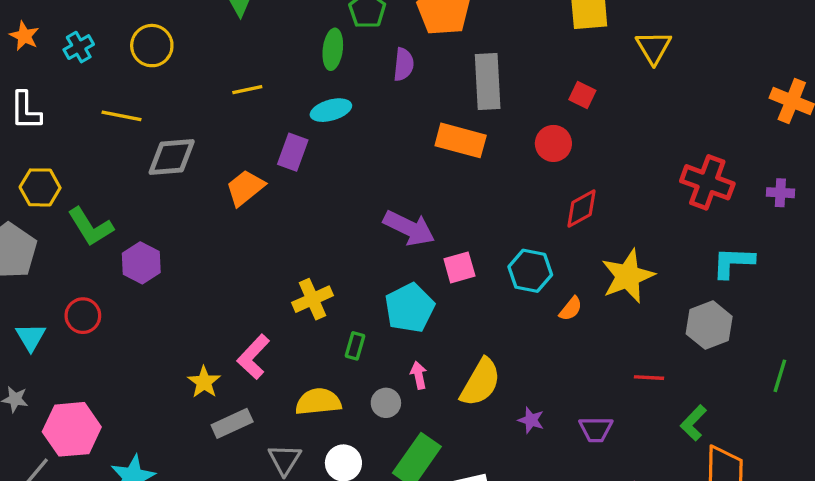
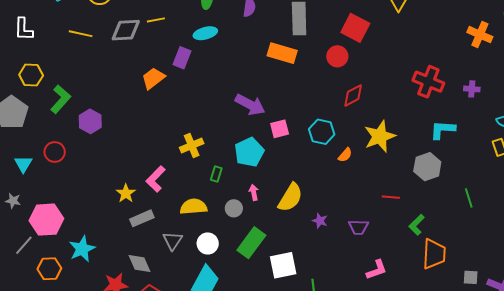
red square: (582, 95) -> (355, 28), size x1.8
gray diamond: (172, 157) -> (126, 30), moved
green L-shape: (90, 227) -> (60, 99), turned -108
green line: (780, 376) -> (469, 198), turned -36

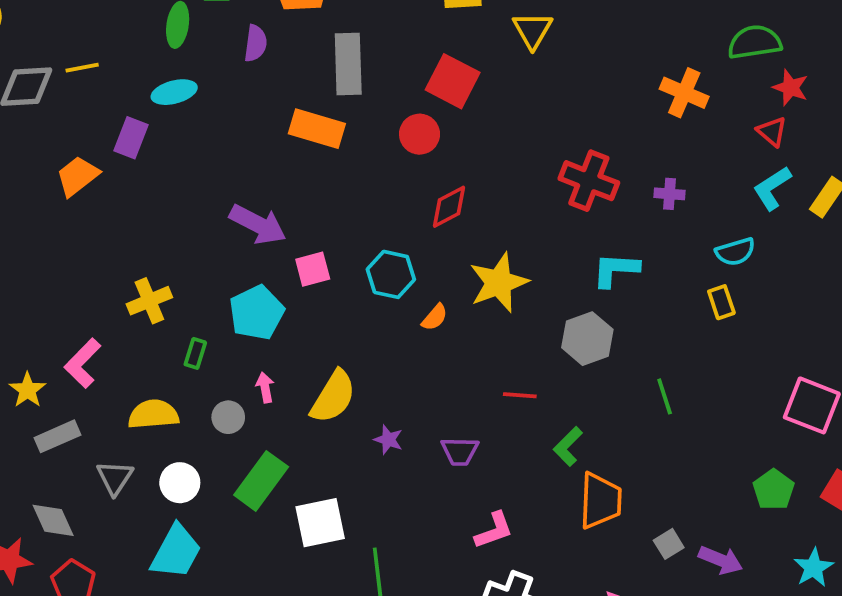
gray square: (471, 277) -> (669, 544), turned -35

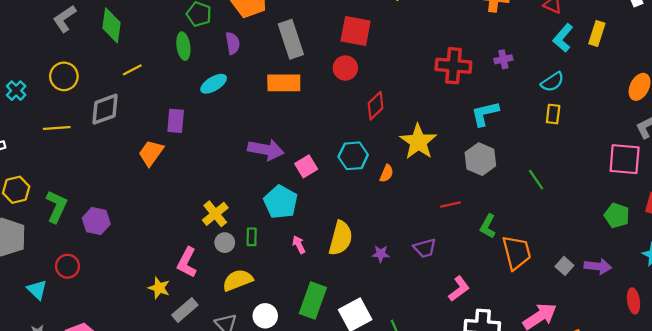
yellow line: (82, 68) -> (132, 70), moved
cyan ellipse: (174, 92) -> (214, 84), moved
yellow rectangle: (721, 302) -> (553, 114), turned 42
gray circle: (228, 417) -> (225, 243), moved

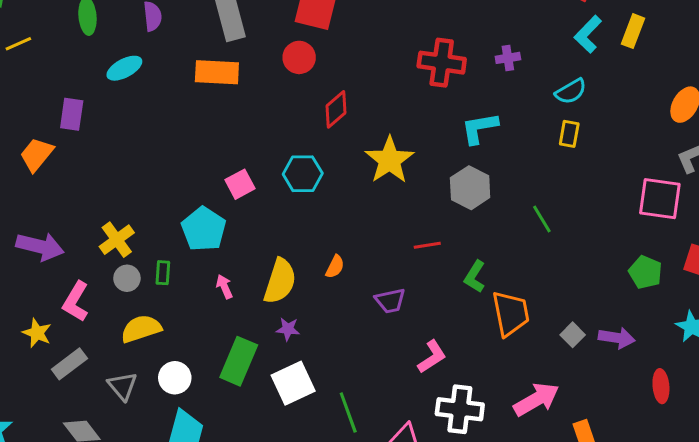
purple arrow: (266, 150) -> (40, 247), moved
orange semicircle: (387, 173) -> (335, 267), moved
purple star: (381, 254) -> (288, 329), moved

